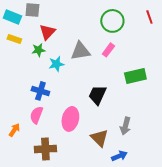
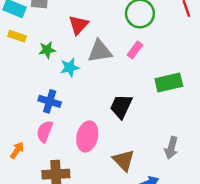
red triangle: (47, 32) -> (78, 25), moved
gray arrow: (125, 126) -> (171, 148), moved

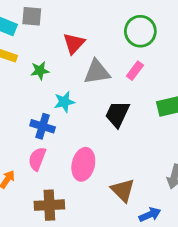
cyan star: (70, 67) -> (64, 102), moved
black trapezoid: (121, 106) -> (117, 114), moved

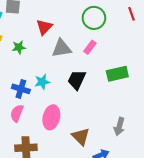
cyan star: (64, 102) -> (42, 82), moved

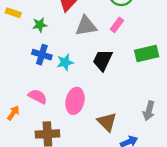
blue cross: (21, 89) -> (42, 55), moved
pink semicircle: (17, 113) -> (38, 96), turned 96

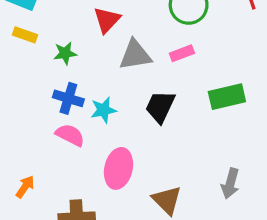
pink rectangle: (117, 25) -> (182, 53), turned 32
pink semicircle: (38, 96) -> (70, 135), moved

